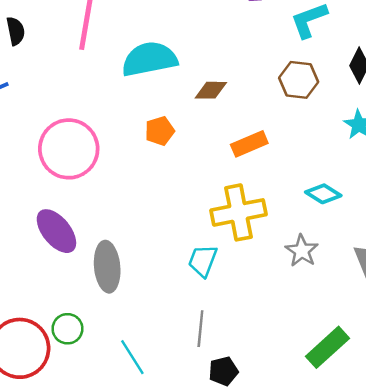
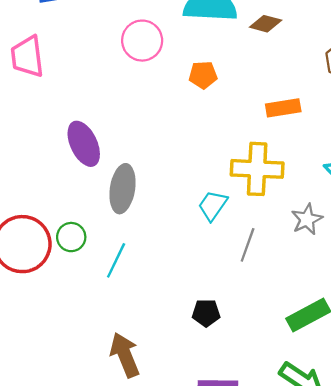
brown diamond: (211, 90) -> (266, 24), moved
pink circle: (69, 149) -> (142, 41), moved, size x0.7
gray line: (200, 329) -> (248, 245), moved
cyan line: (132, 357) -> (116, 260), moved, turned 44

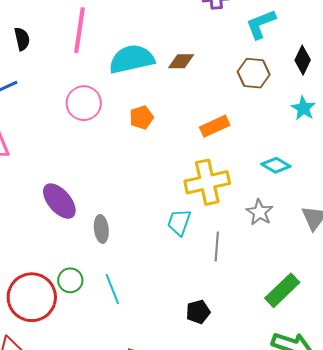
gray ellipse: (123, 189) -> (101, 229), size x0.7
cyan line: (116, 260) -> (112, 289), turned -32

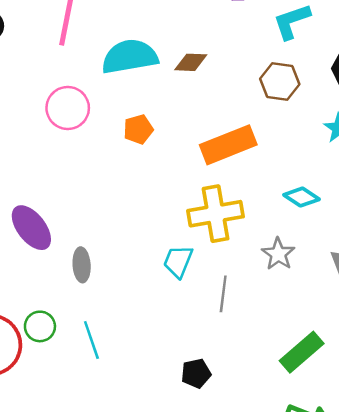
orange rectangle: (215, 126) -> (228, 145), size x1.5

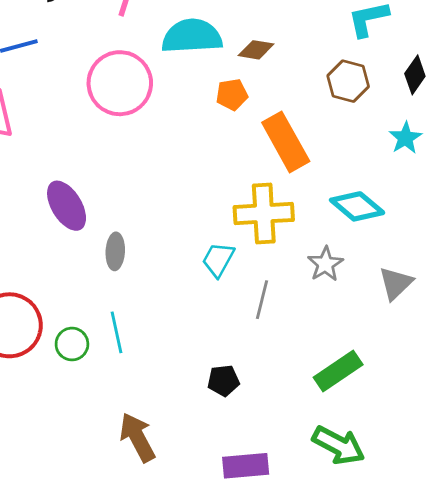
pink circle: (68, 108) -> (120, 83), size x1.4
orange pentagon: (138, 129) -> (232, 95), moved
orange rectangle: (228, 145) -> (286, 142), turned 76
cyan diamond: (302, 197) -> (357, 206), size x1.4
green circle: (40, 326) -> (72, 344), moved

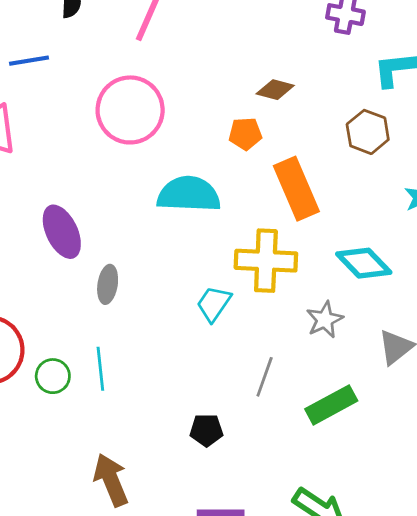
cyan semicircle: (192, 36) -> (189, 194), moved
gray line: (262, 300) -> (265, 377), moved
green rectangle: (338, 371) -> (331, 405), moved

